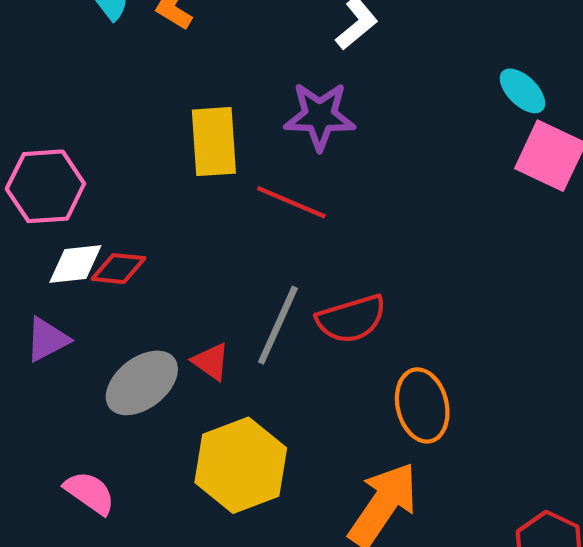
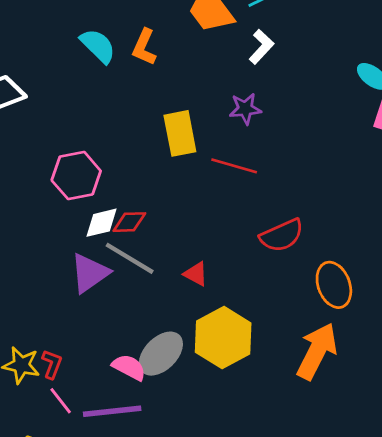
purple star: (320, 116) -> (245, 109), size x0.7
gray line: (278, 325) -> (130, 258), moved, turned -76
purple triangle: (47, 339) -> (90, 273), size x1.4
gray ellipse: (142, 383) -> (161, 354), moved

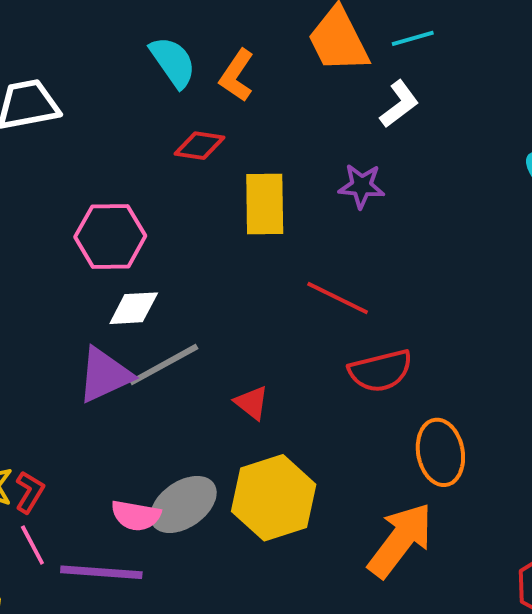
red line: (234, 166) -> (338, 298), moved
red diamond: (129, 222) -> (199, 146), moved
gray line: (130, 258) -> (164, 365), turned -70
pink semicircle: (129, 367) -> (136, 516), turned 152

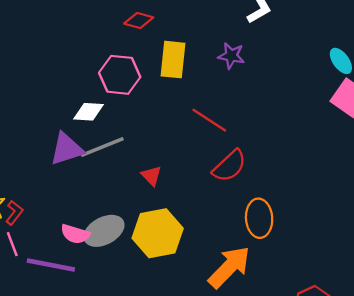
pink hexagon: (110, 236) -> (120, 75), moved
red semicircle: (380, 371) -> (229, 166), turned -36

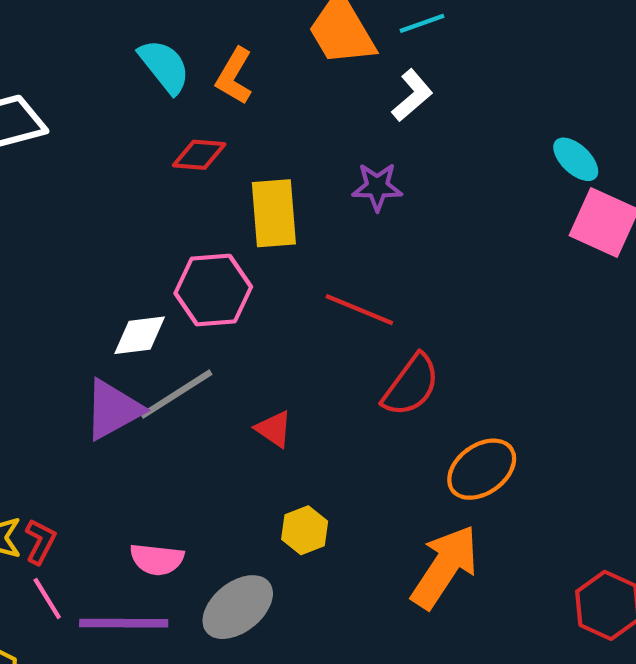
pink hexagon: (120, 75) -> (213, 290), moved
orange ellipse: (259, 218) -> (482, 469), turned 69
gray ellipse: (104, 231) -> (238, 607), moved
yellow hexagon: (158, 233) -> (305, 530), size x0.5

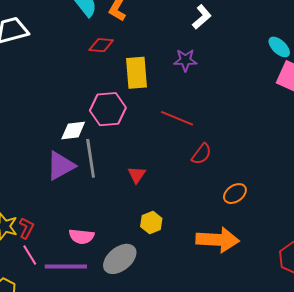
red semicircle: (411, 385) -> (201, 154), size x0.7
gray line: (176, 394) -> (91, 158), turned -66
red triangle: (274, 429) -> (137, 175), turned 30
orange ellipse: (482, 469) -> (235, 194), size x0.7
orange arrow: (445, 567) -> (218, 240), turned 60

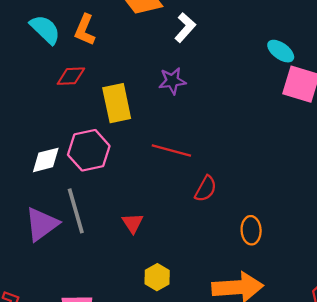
white diamond: (73, 131) -> (46, 160), moved
orange ellipse: (235, 194) -> (251, 230), turned -50

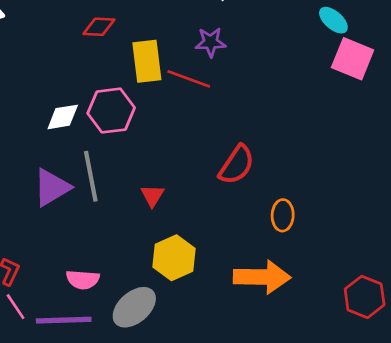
red line: (171, 150) -> (189, 79), moved
red semicircle: (206, 189) -> (237, 165), size x1.4
yellow hexagon: (157, 277) -> (174, 258), size x1.5

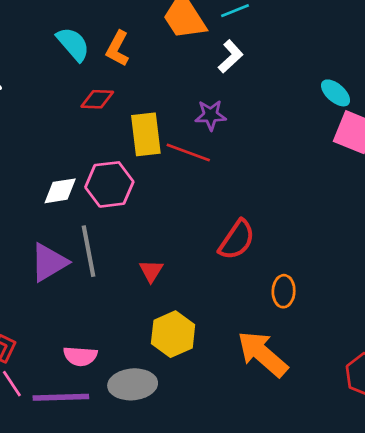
orange arrow: (262, 277) -> (262, 354), turned -140
gray ellipse: (134, 307) -> (133, 384), turned 36

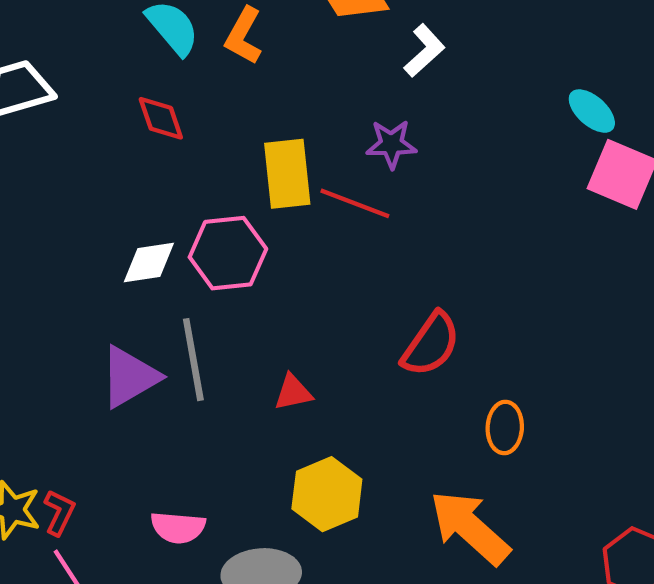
red diamond: (97, 99) -> (161, 118), moved, turned 68
red triangle: (151, 271) -> (293, 392), turned 45

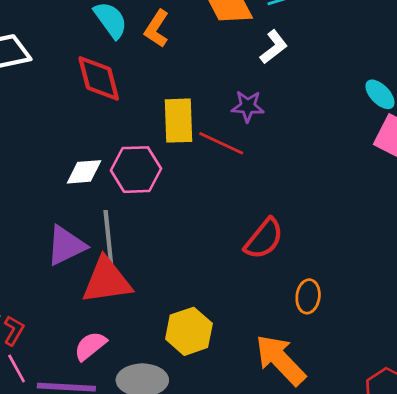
red diamond: (161, 118) -> (99, 78), size x1.5
red triangle: (293, 392) -> (107, 281), moved, size x2.0
pink semicircle: (178, 527) -> (90, 346), turned 132

